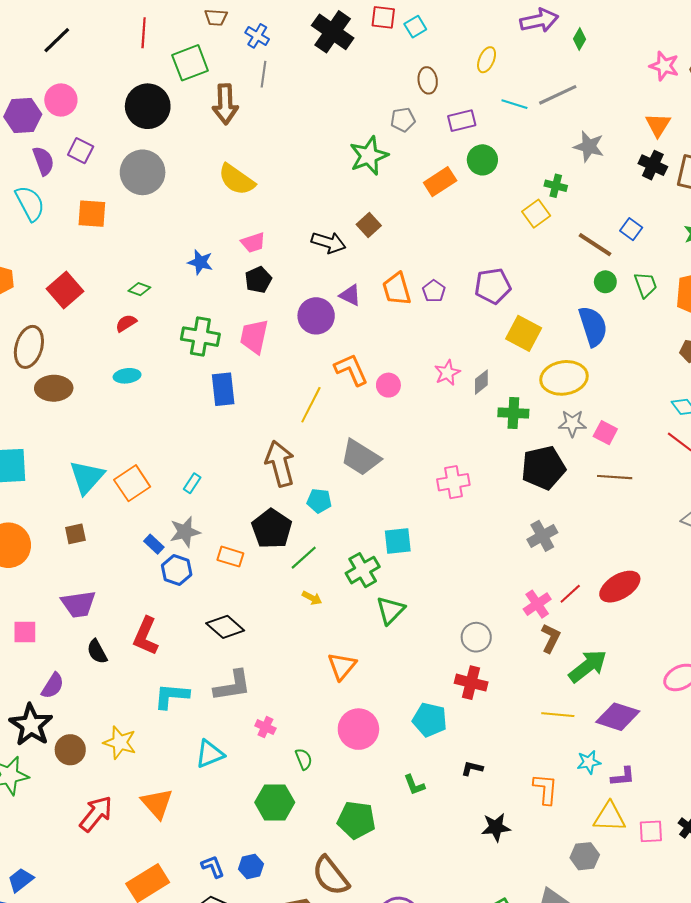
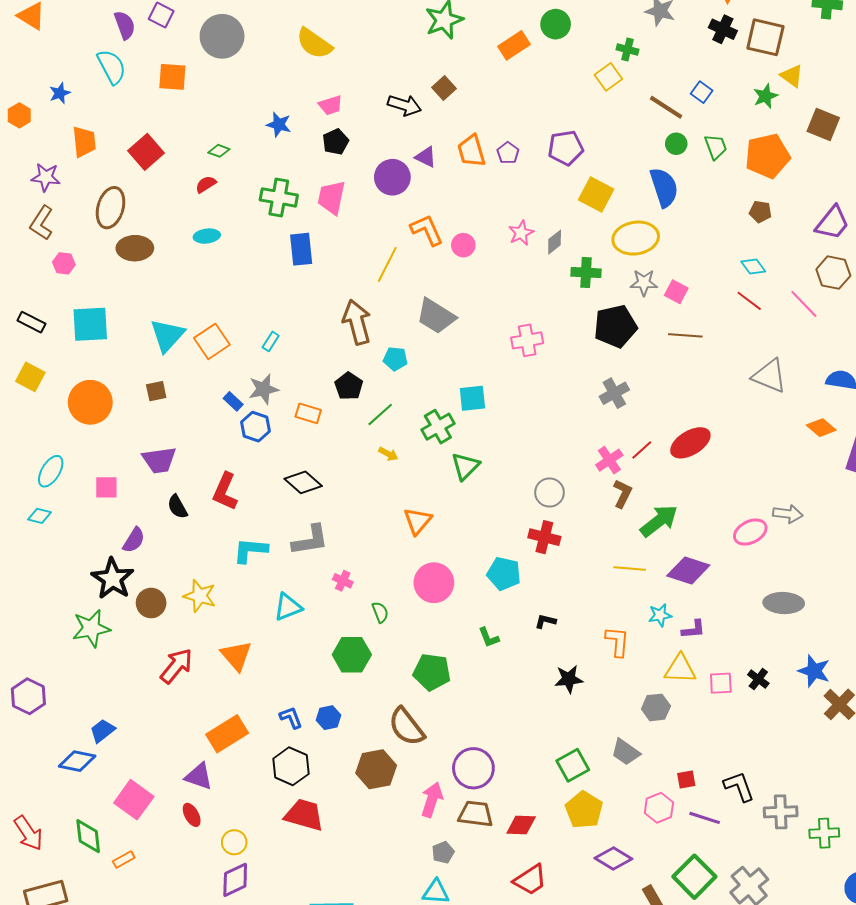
black pentagon: (272, 529) -> (349, 386), size x0.7

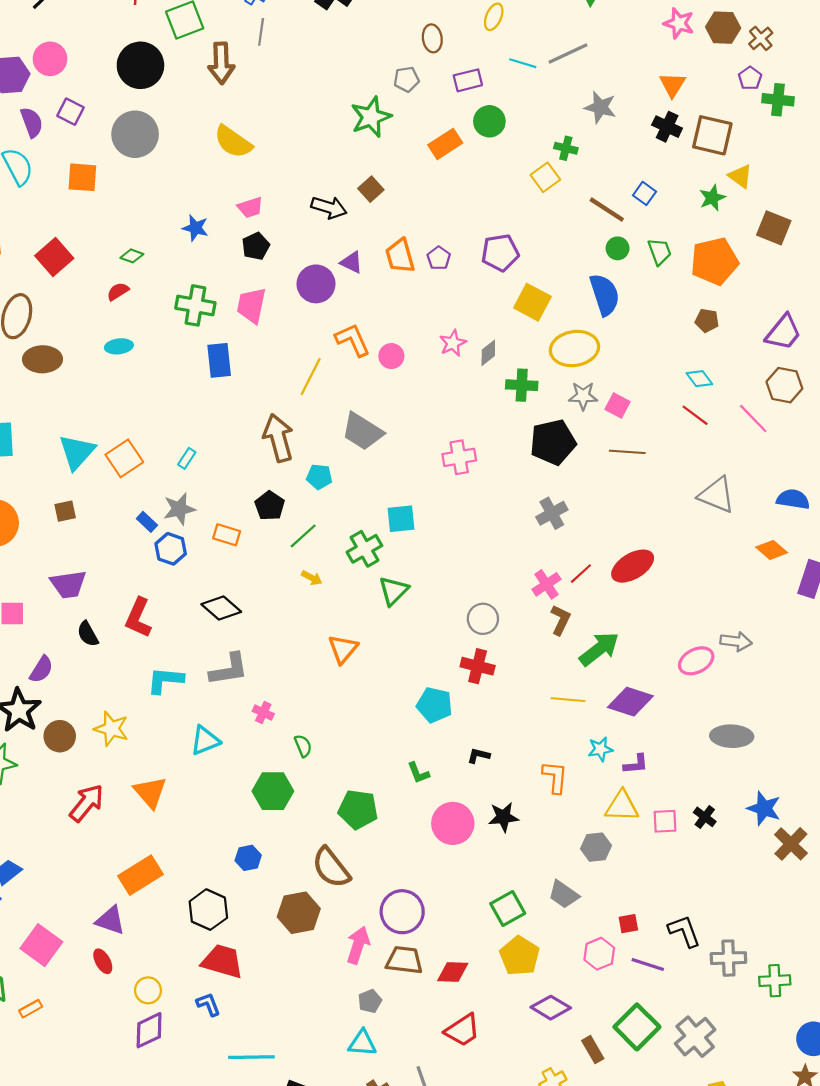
pink circle: (434, 583) -> (453, 823), moved
blue L-shape: (291, 718) -> (208, 1004), moved

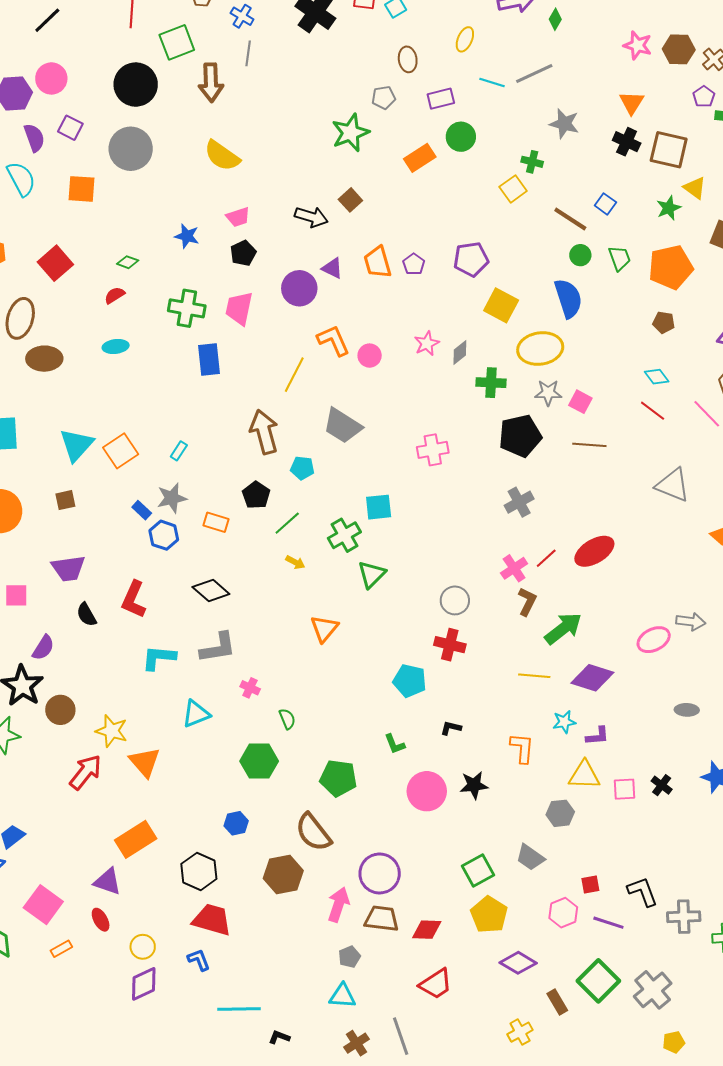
yellow star: (111, 729) -> (112, 731), moved
gray ellipse: (732, 736) -> (687, 710), size x0.6
orange rectangle: (31, 1009) -> (61, 949), moved

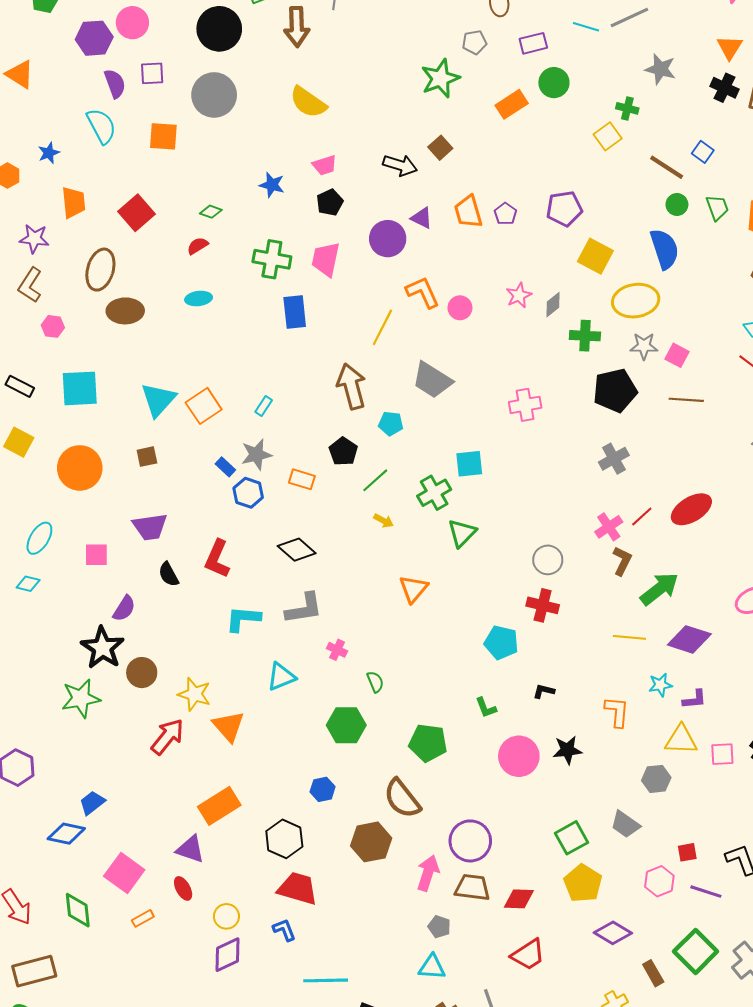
purple square: (70, 128) -> (152, 73), turned -30
gray pentagon: (349, 957) -> (439, 927), turned -30

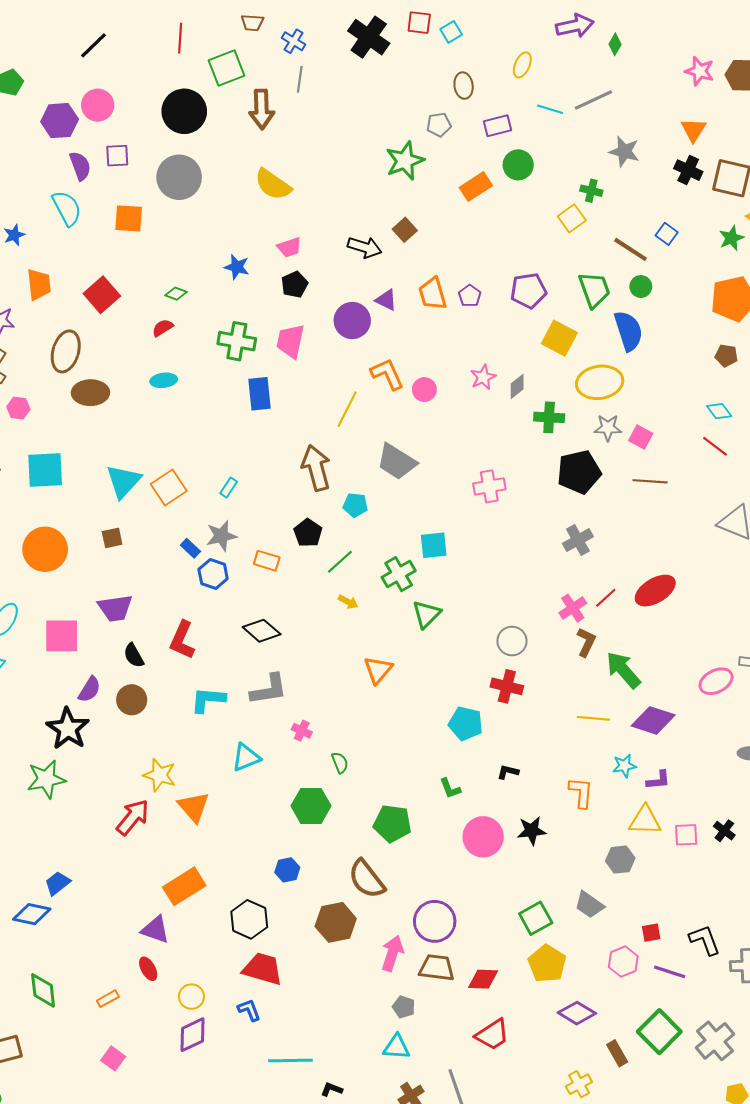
green trapezoid: (717, 208) -> (594, 290), moved, size x1.4
pink square: (96, 555) -> (62, 636), size x1.5
green arrow: (659, 589) -> (623, 670), turned -93
brown circle: (142, 673) -> (132, 700), moved
pink square: (124, 873) -> (113, 1058), moved, size x0.6

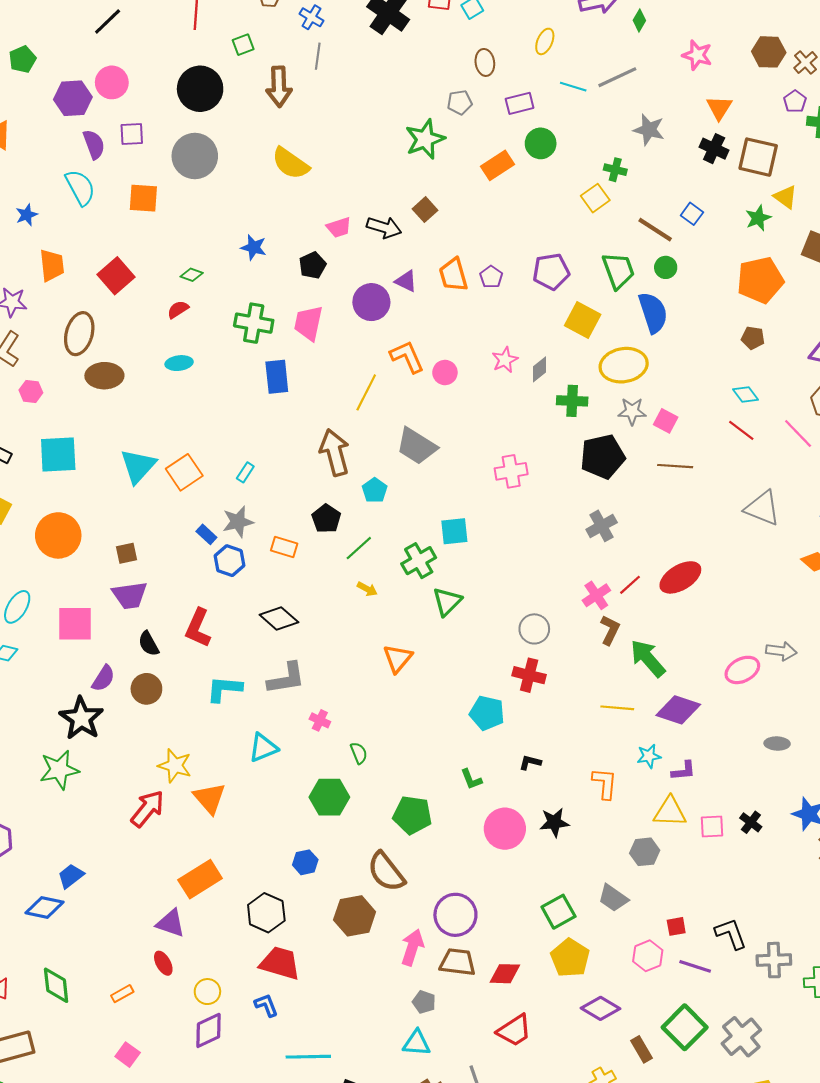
green square: (227, 68) -> (243, 45), size x0.6
pink star: (700, 71) -> (697, 55), moved
pink trapezoid: (289, 247) -> (339, 227), moved
cyan pentagon: (355, 505) -> (375, 490), turned 30
brown square: (112, 538) -> (127, 553), moved

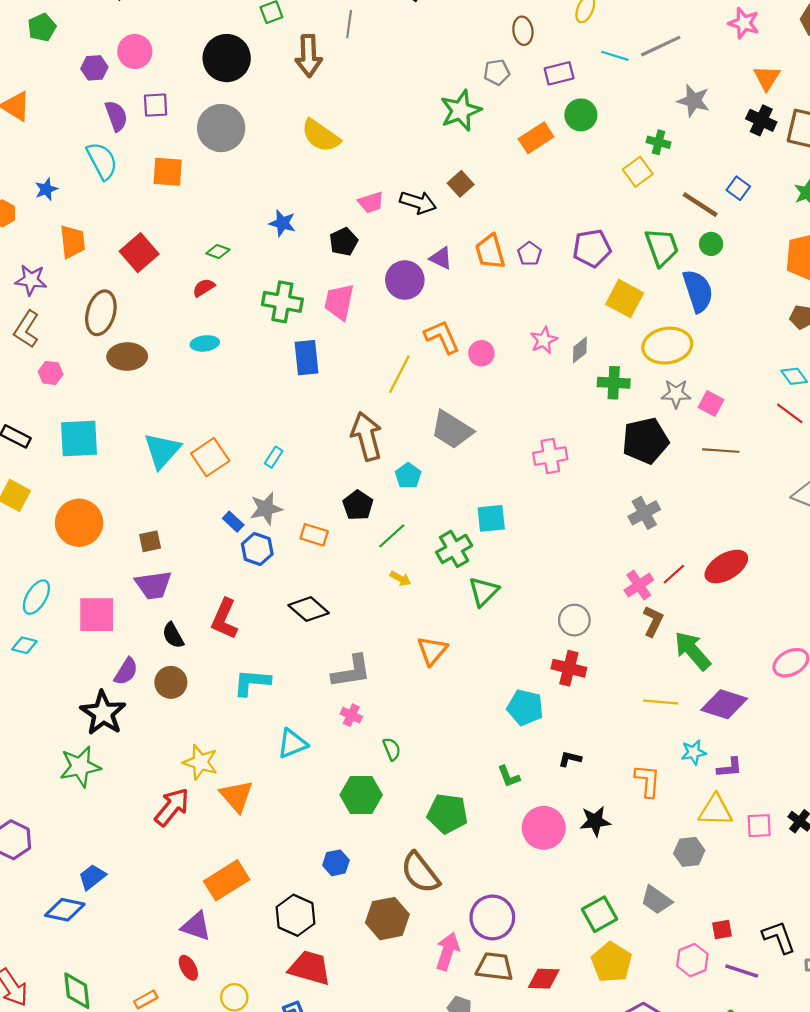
purple hexagon: (73, 98) -> (94, 68), size x0.7
gray L-shape: (286, 678) -> (351, 671), moved

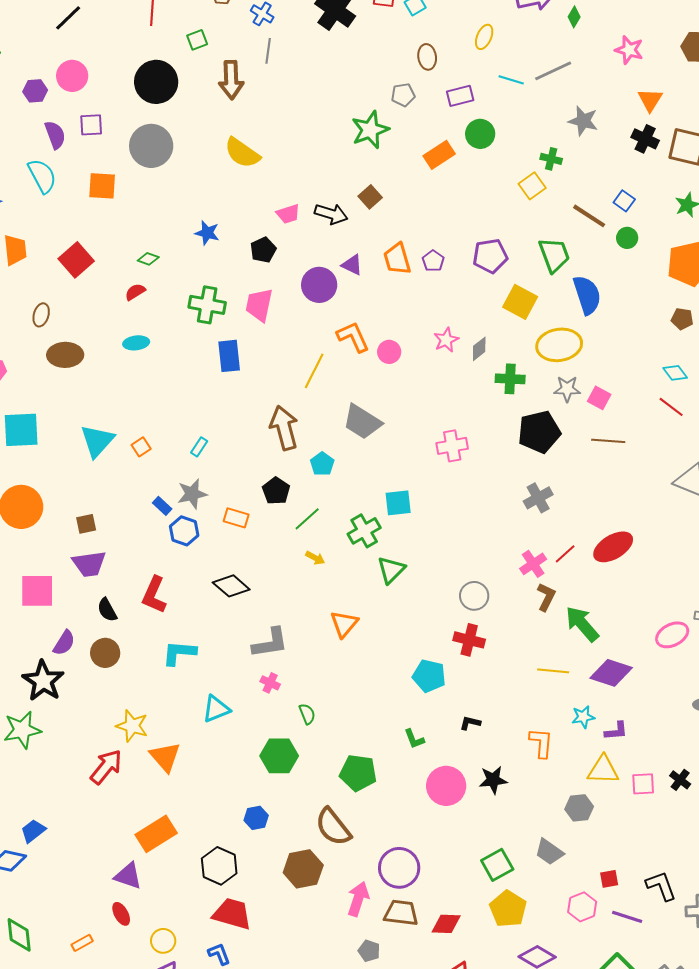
green circle: (711, 244) -> (627, 238), moved
brown ellipse: (101, 313) -> (41, 315), size x0.6
orange square: (210, 457) -> (141, 447), size x0.6

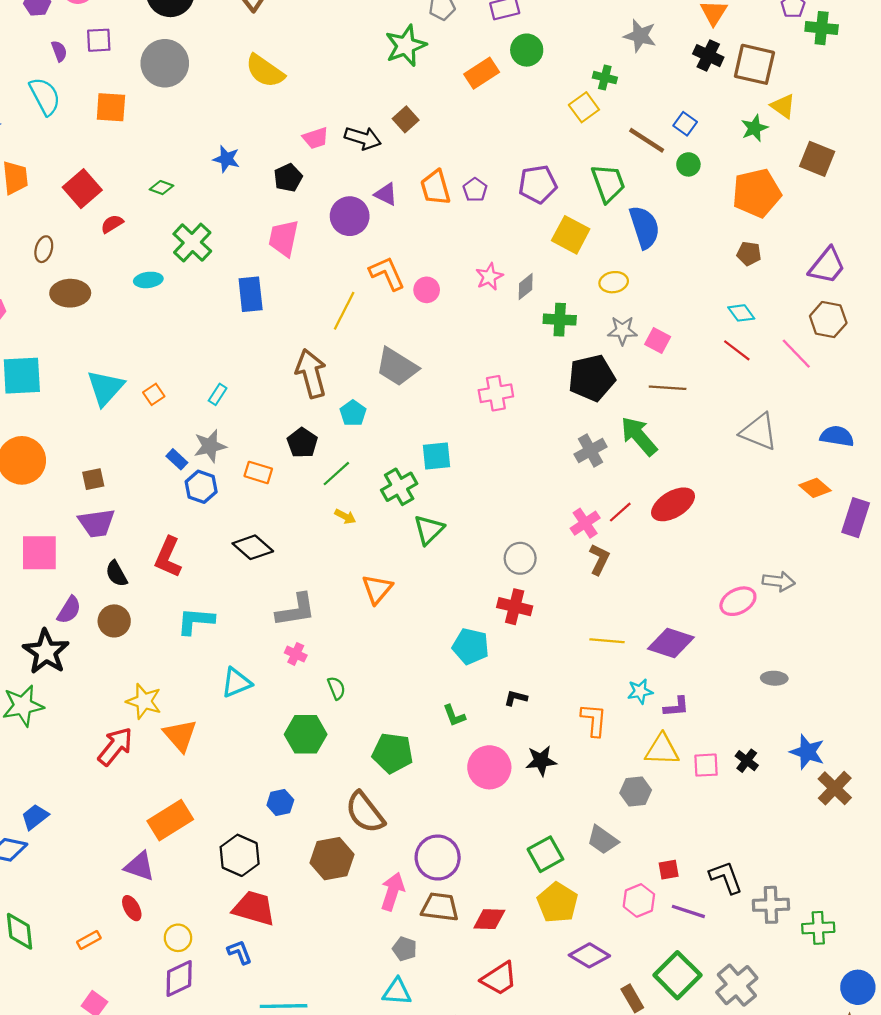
purple semicircle: (55, 135) -> (59, 51), size x0.7
red semicircle: (135, 292) -> (112, 224), moved
green cross: (207, 305) -> (192, 243), moved, turned 33
yellow ellipse: (559, 345) -> (614, 282), size x0.6
green arrow: (582, 624) -> (639, 436), moved

